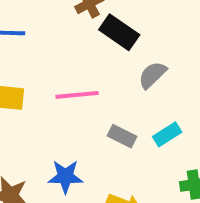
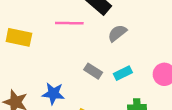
pink line: (77, 95) -> (69, 23), moved

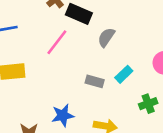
pink line: (69, 23) -> (57, 42), turned -36

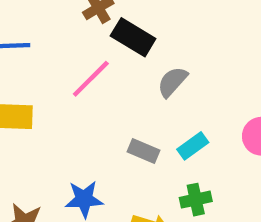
green cross: (148, 104) -> (196, 200), moved

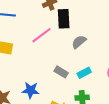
black rectangle: (133, 37) -> (64, 19), turned 48

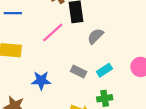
blue star: (31, 90) -> (41, 80), moved

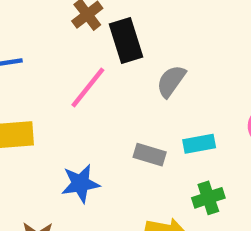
cyan rectangle: (104, 70) -> (199, 144), turned 32

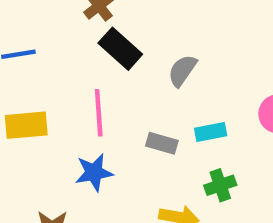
black rectangle: (126, 41) -> (120, 49), moved, turned -30
pink line: (88, 87) -> (99, 113), moved, turned -42

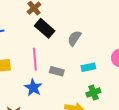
gray rectangle: (162, 143) -> (57, 71), moved
blue star: (94, 172) -> (33, 88), turned -30

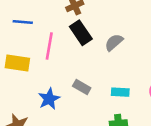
gray semicircle: (74, 38) -> (114, 42), moved
pink line: (35, 59) -> (49, 46), moved

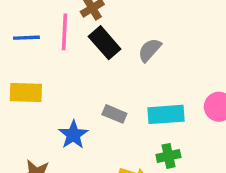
pink line: (49, 46) -> (65, 32), moved
cyan rectangle: (120, 92) -> (166, 114), size x1.5

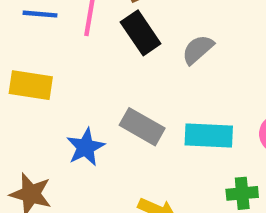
gray rectangle: (114, 114) -> (142, 127), size x1.4
green cross: (168, 156) -> (242, 193), moved

